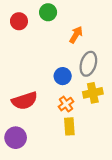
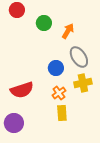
green circle: (48, 12) -> (44, 23), moved
red circle: (19, 21) -> (17, 10), moved
gray ellipse: (88, 64) -> (79, 57), turned -50

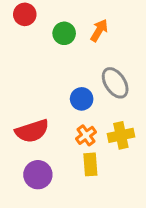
orange arrow: (68, 31) -> (99, 30), moved
yellow cross: (83, 83) -> (121, 135), moved
purple circle: (14, 123) -> (38, 175), moved

